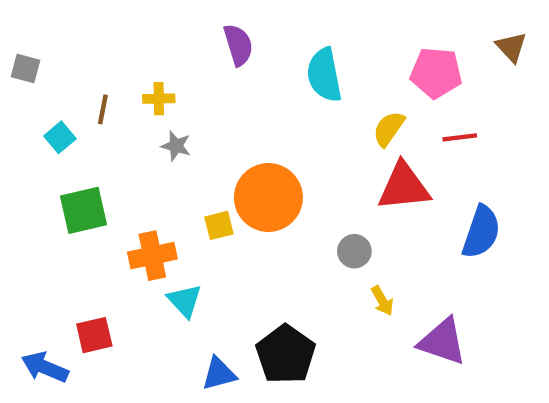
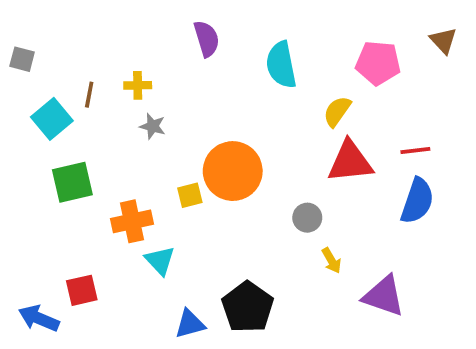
cyan square: (60, 137) -> (52, 119), size x1.5
red line: (460, 137) -> (415, 151), moved

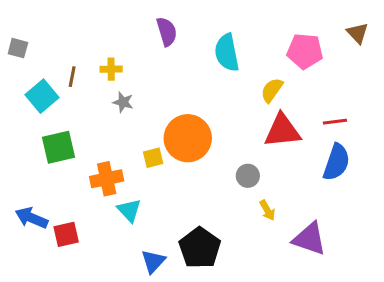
blue arrow: (39, 318) -> (32, 218), moved
blue triangle: (190, 324) -> (153, 261), turned -32

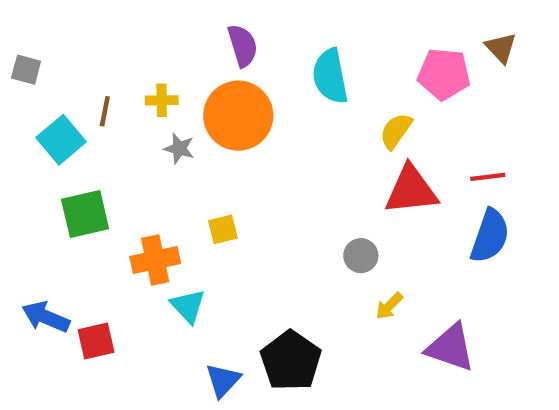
brown triangle: (357, 33) -> (501, 48), moved
orange circle: (188, 138) -> (238, 116), moved
yellow arrow: (267, 210) -> (389, 306), turned 75

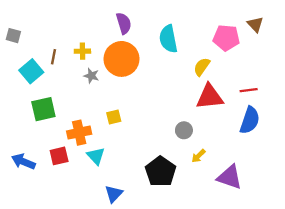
red square: (96, 341) -> (59, 156), moved
black pentagon: (291, 361) -> (161, 172), moved

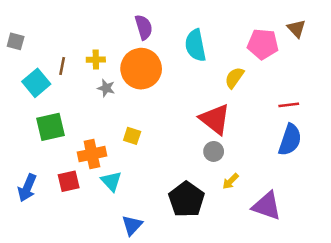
red triangle: (210, 97) -> (215, 119), moved, turned 44
yellow square: (114, 117) -> (132, 136), turned 32
blue arrow: (23, 162) -> (27, 188), turned -90

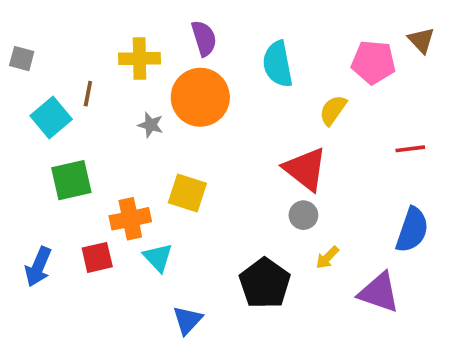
yellow cross: (96, 60) -> (140, 59), moved, size x1.5
yellow square: (132, 136) -> (187, 193), size x1.5
blue semicircle: (290, 140) -> (412, 230), moved

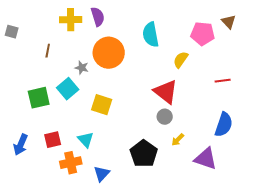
purple semicircle: (204, 38) -> (98, 17), moved
yellow cross: (140, 59) -> (71, 20), moved
cyan square: (51, 118) -> (68, 89), moved
orange cross: (130, 219) -> (71, 163), moved

